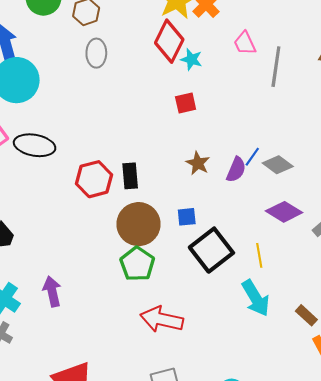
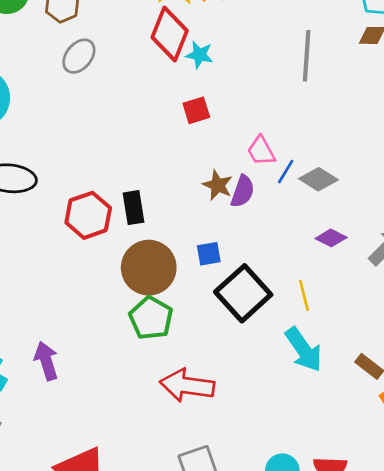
pink trapezoid: (245, 43) -> (261, 151), moved
gray ellipse: (96, 53) -> (79, 56), turned 44
purple semicircle: (236, 170) -> (243, 191), moved
purple diamond: (284, 212) -> (331, 238), size x0.7

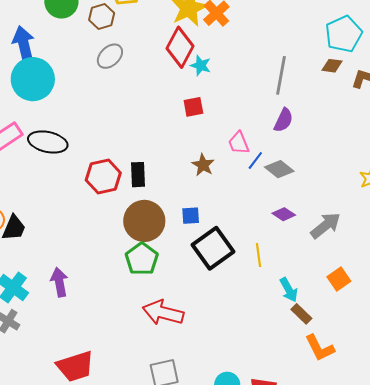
purple semicircle: (243, 191) -> (283, 120), moved
cyan arrow: (304, 350) -> (289, 290), moved, size x0.7

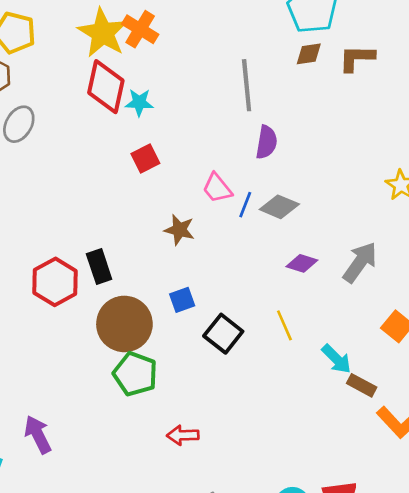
black square: (213, 248) -> (223, 334), size x0.7
red arrow: (163, 313) -> (183, 435), size x0.6

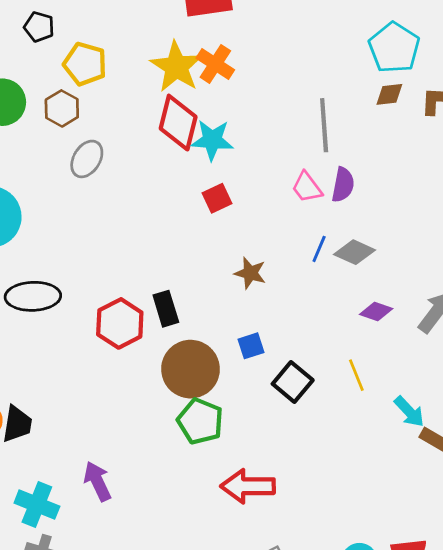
cyan star: (139, 102) -> (212, 140), size x1.4
pink trapezoid: (217, 188) -> (307, 187), moved
red arrow: (183, 435) -> (248, 486), size x1.6

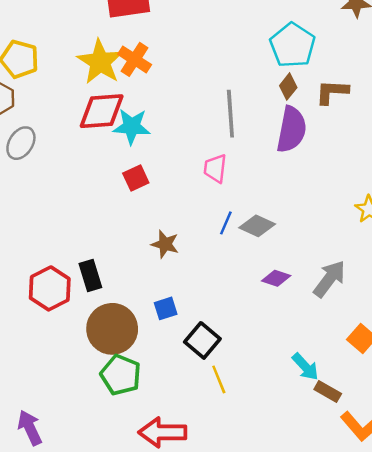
brown diamond: (389, 94) -> (288, 87), turned -45
red diamond: (178, 123) -> (102, 111), turned 72
purple semicircle: (343, 185) -> (291, 129), moved, size x1.5
pink trapezoid: (307, 187) -> (215, 168), turned 44
yellow line: (356, 375) -> (219, 379), moved

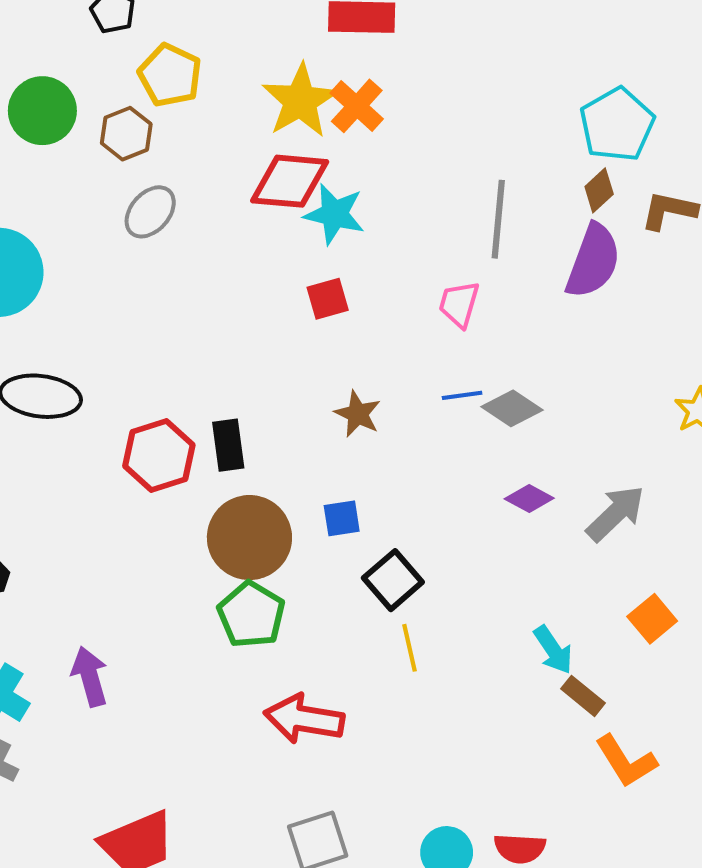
blue line: (226, 223) -> (462, 395), turned 50

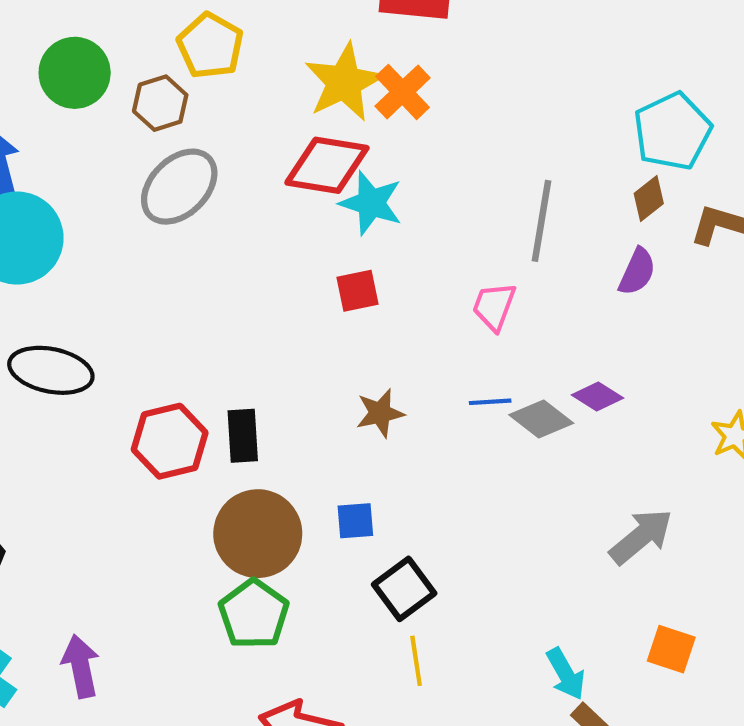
gray ellipse: (150, 212) -> (179, 187), size x1.4
purple semicircle: (593, 261) -> (637, 272), size x0.6
brown star: (358, 414) -> (380, 413), turned 30
purple diamond: (529, 498) -> (597, 397), moved
orange square: (652, 619) -> (671, 649), turned -36

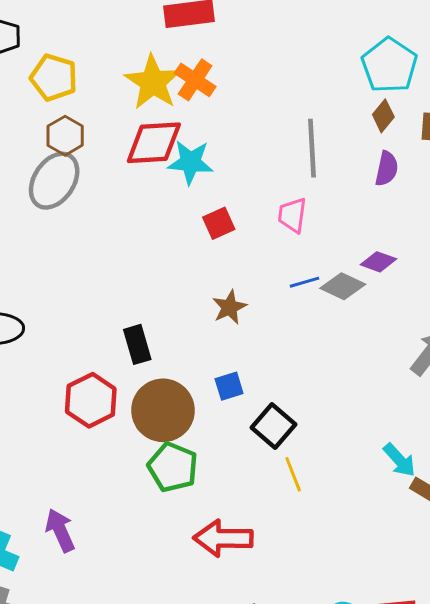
brown hexagon: (160, 103) -> (65, 136), moved
red square: (358, 291) -> (219, 223), moved
red hexagon: (170, 441) -> (91, 400), moved

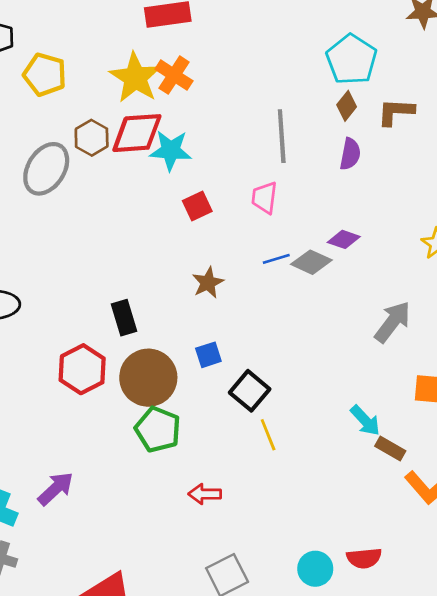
brown hexagon: (65, 136) -> (92, 138), moved
purple arrow: (60, 530) -> (56, 489), turned 72
red arrow: (223, 538) -> (205, 494), size x0.6

